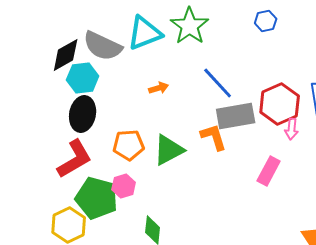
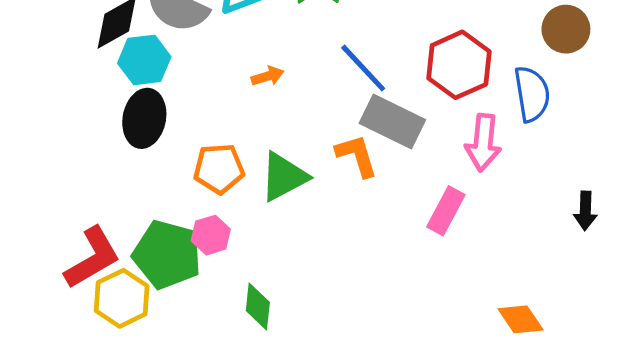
red hexagon: (280, 104) -> (459, 65), moved
gray rectangle: (236, 116) -> (392, 122), turned 36
pink arrow: (292, 129) -> (483, 143), size x1.6
red L-shape: (75, 159) -> (92, 258), moved

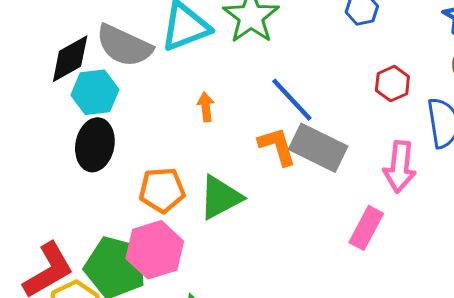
red hexagon: (459, 65) -> (392, 84), moved, size x0.6
orange arrow: (268, 76) -> (206, 107), turned -80
orange L-shape: (357, 156) -> (277, 146), moved
pink hexagon: (211, 235) -> (155, 250), size x1.6

